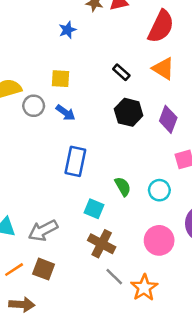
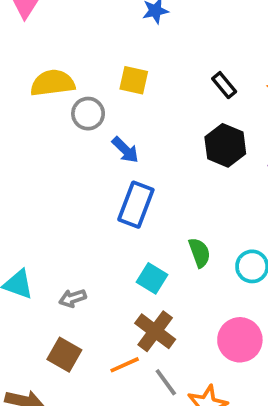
blue arrow: (66, 113) -> (125, 150), moved
gray arrow: (43, 231) -> (73, 298), size x0.6
orange line: (14, 270) -> (125, 365), moved

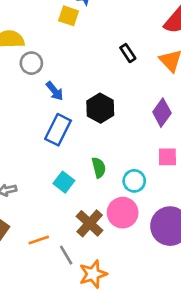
yellow square: (134, 80) -> (69, 16), moved
black hexagon: (225, 145) -> (100, 108), moved
brown cross: (155, 331) -> (90, 223), moved
pink circle: (240, 340) -> (123, 213), moved

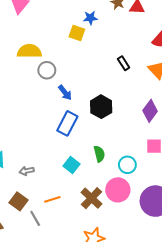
orange line: (39, 240) -> (52, 199), moved
gray line: (66, 255) -> (35, 218), moved

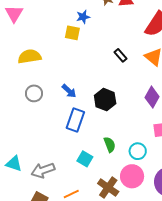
gray circle: (47, 70) -> (34, 93), moved
gray arrow: (27, 171) -> (43, 170), size x1.6

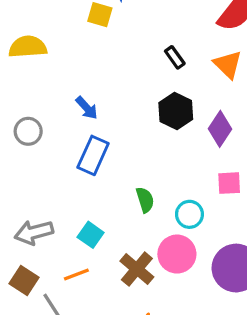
gray circle: (34, 93) -> (28, 131), moved
black hexagon: (105, 100) -> (176, 111), moved
cyan square: (85, 159) -> (91, 235), moved

